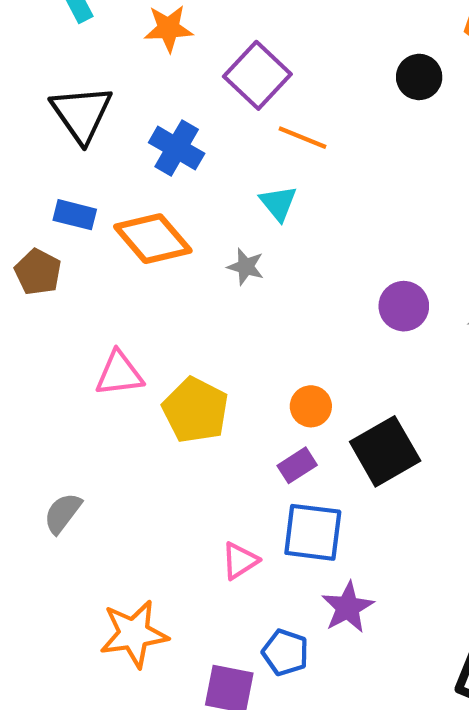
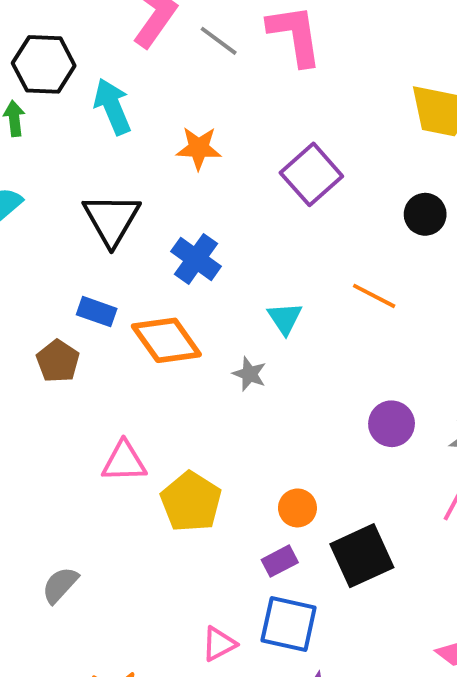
purple square: (257, 75) -> (311, 174), moved
orange line: (302, 138) -> (374, 296), moved

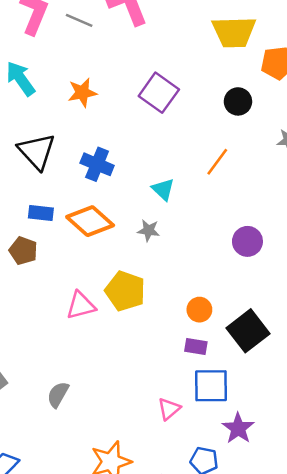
orange line: (374, 296) -> (217, 162), turned -68
yellow pentagon: (191, 502) -> (125, 291), moved
purple rectangle: (280, 561) -> (196, 346), turned 50

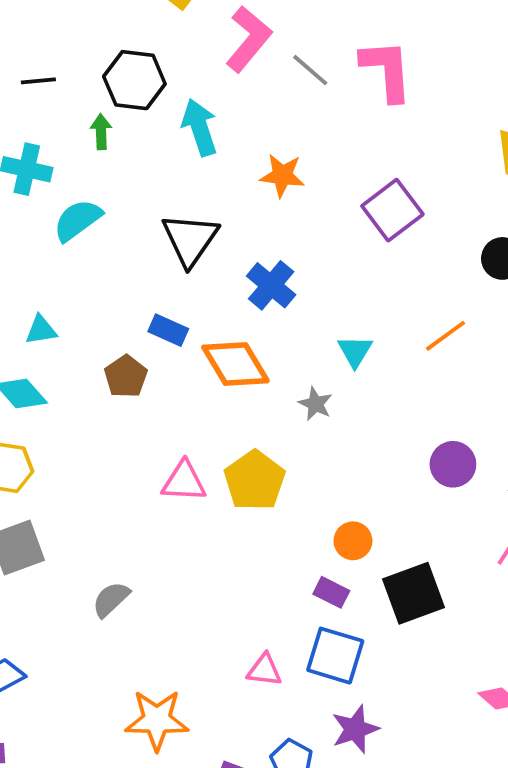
pink triangle: (169, 409) -> (264, 670), turned 30

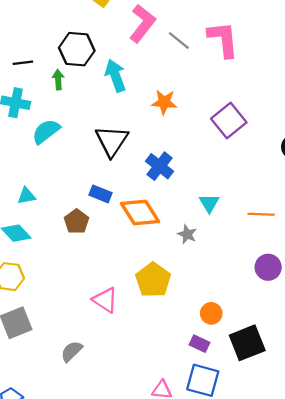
black line: (38, 81) -> (23, 63), moved
orange line: (445, 336) -> (261, 214), moved, turned 40
pink triangle: (184, 481) -> (105, 300), moved, turned 32

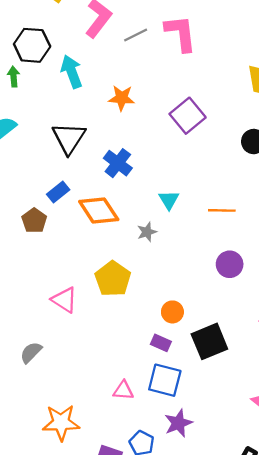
gray line: (179, 40) -> (136, 35), turned -65
blue rectangle: (100, 194) -> (58, 192), turned -60
gray star: (187, 234) -> (147, 232), turned 30

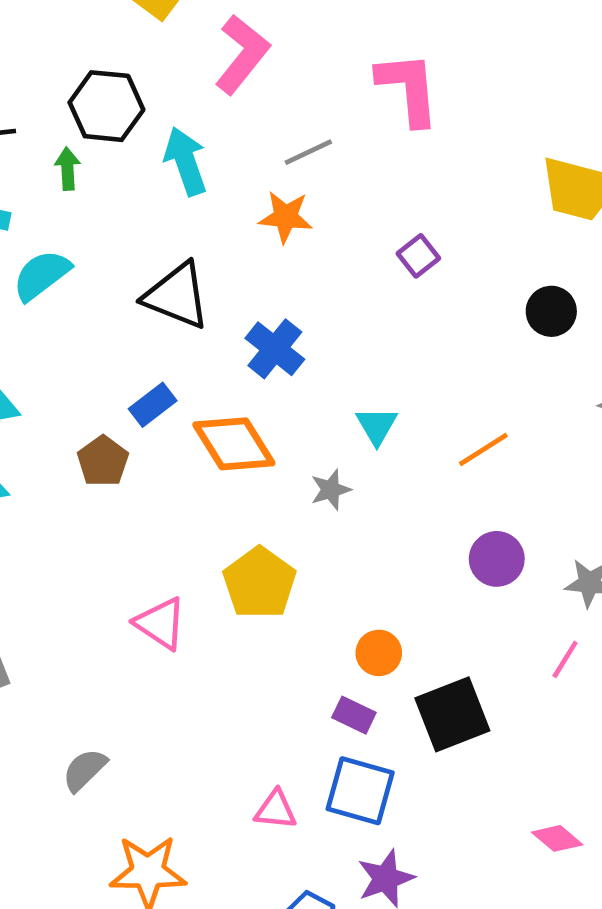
gray line: (136, 35) -> (308, 152), moved
purple square: (188, 116) -> (418, 256), size x0.6
black triangle: (69, 138) -> (177, 296), turned -42
orange line: (222, 210) -> (483, 450), turned -35
gray semicircle: (31, 352) -> (85, 770), moved

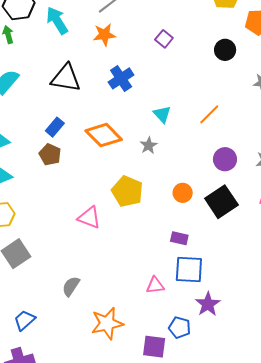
blue cross: (275, 349) -> (121, 78), moved, turned 30
blue rectangle: (153, 405) -> (55, 127), moved
orange circle: (379, 653) -> (183, 193), moved
black square: (452, 714) -> (221, 202), moved

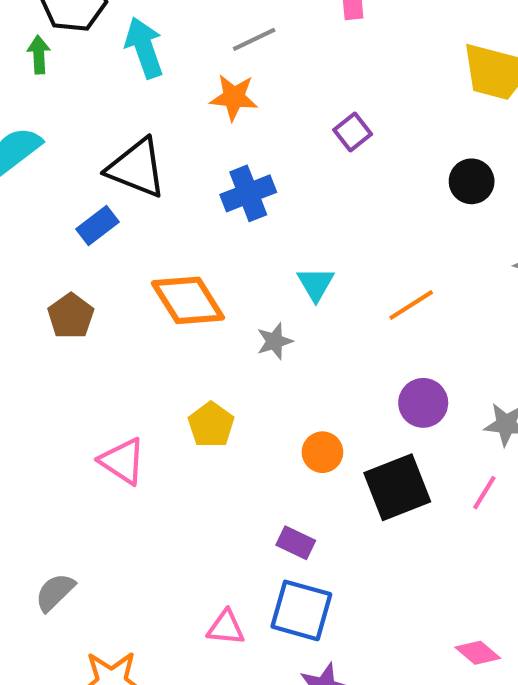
blue rectangle: (55, 127) -> (98, 226), moved
yellow pentagon: (127, 191) -> (211, 425), size x0.7

